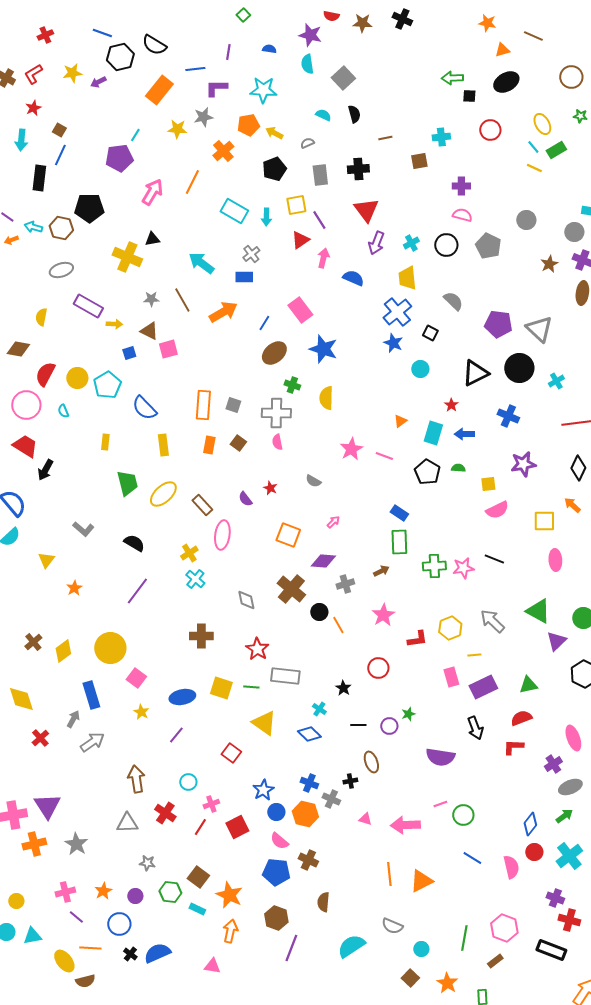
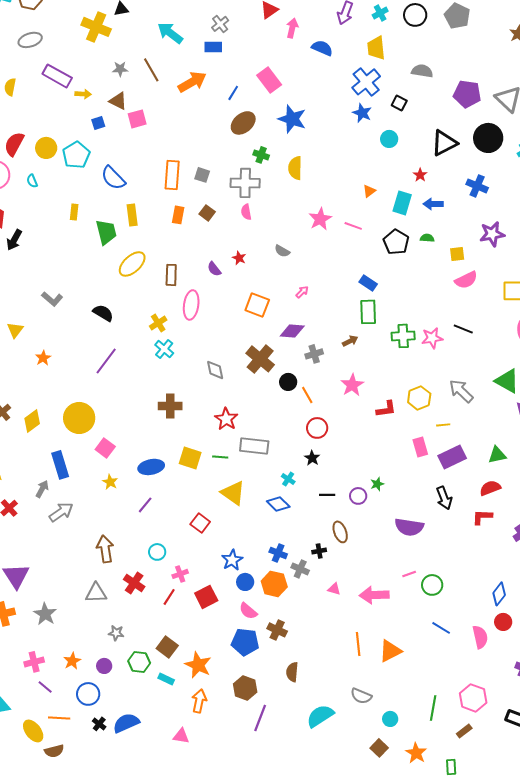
gray semicircle: (453, 301) -> (422, 71), turned -35
green trapezoid: (127, 483) -> (106, 232), moved
brown rectangle: (202, 505) -> (171, 275), turned 45
red circle: (378, 668) -> (317, 428), moved

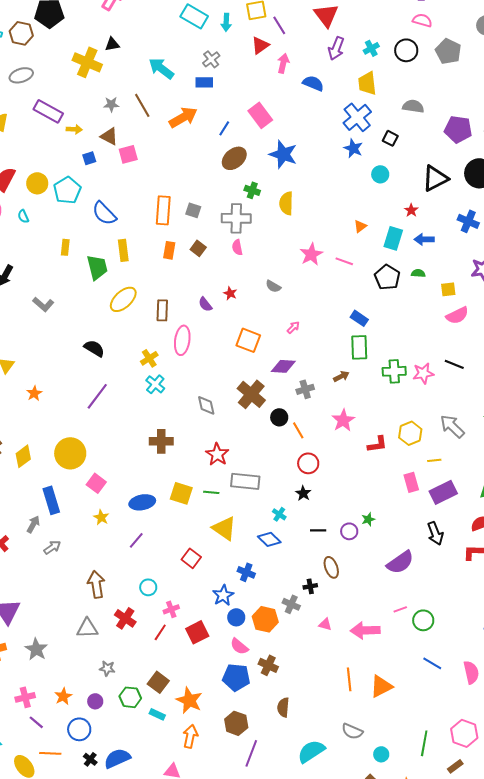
gray L-shape: (52, 299) -> (43, 304), moved
gray arrow: (61, 512) -> (52, 547), size x0.7
purple semicircle: (409, 527) -> (400, 562), turned -44
blue cross: (278, 553) -> (246, 572), moved

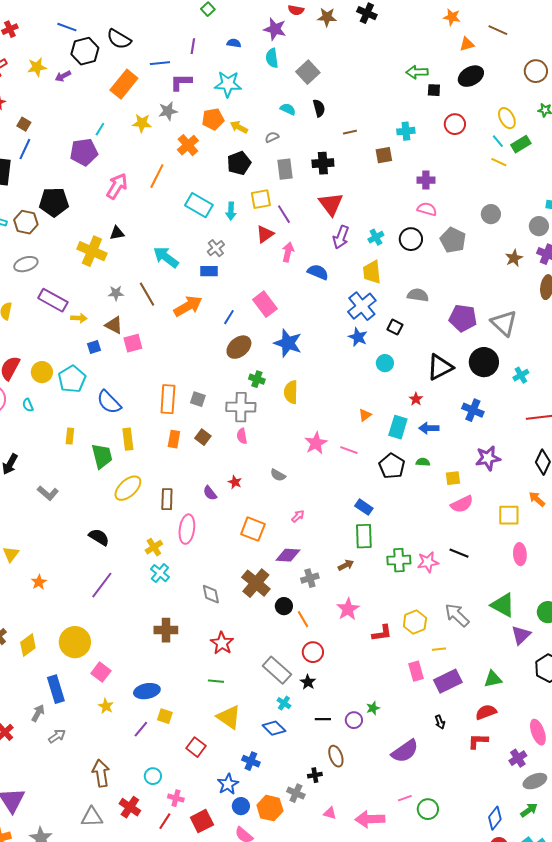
gray rectangle: (245, 481) -> (277, 670), moved, turned 36
yellow square: (181, 493) -> (165, 716), moved, size x0.7
black arrow: (435, 533) -> (440, 722), size x0.6
pink cross: (171, 609) -> (176, 798), turned 35

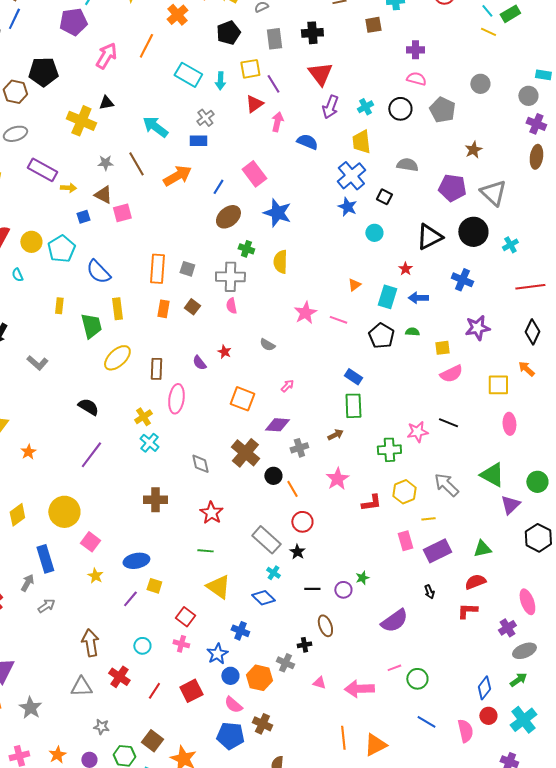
brown star: (514, 258) -> (473, 150), moved
green cross: (399, 560) -> (389, 450), moved
pink cross: (176, 798) -> (181, 644), moved

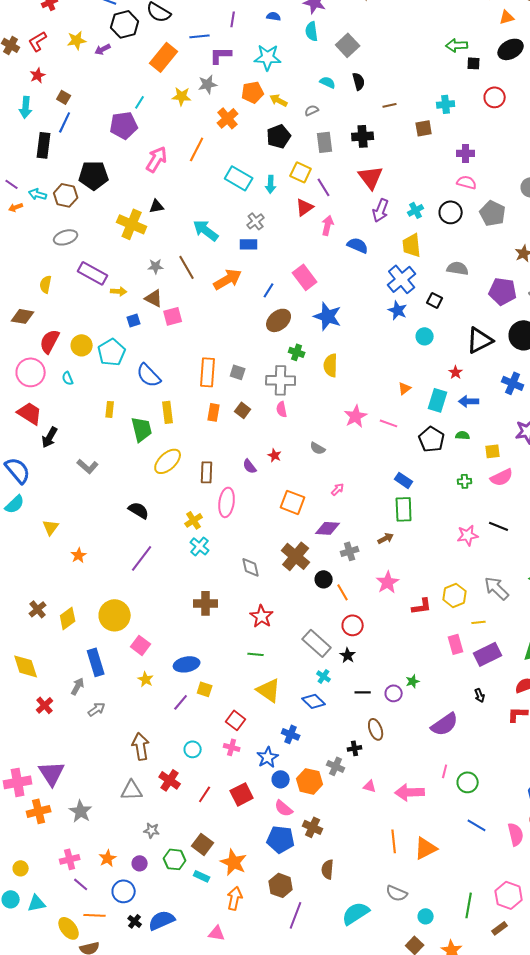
yellow square: (250, 69) -> (301, 172), turned 35
green cross: (389, 450) -> (465, 481), moved, size x0.6
pink line: (394, 668) -> (445, 771), turned -56

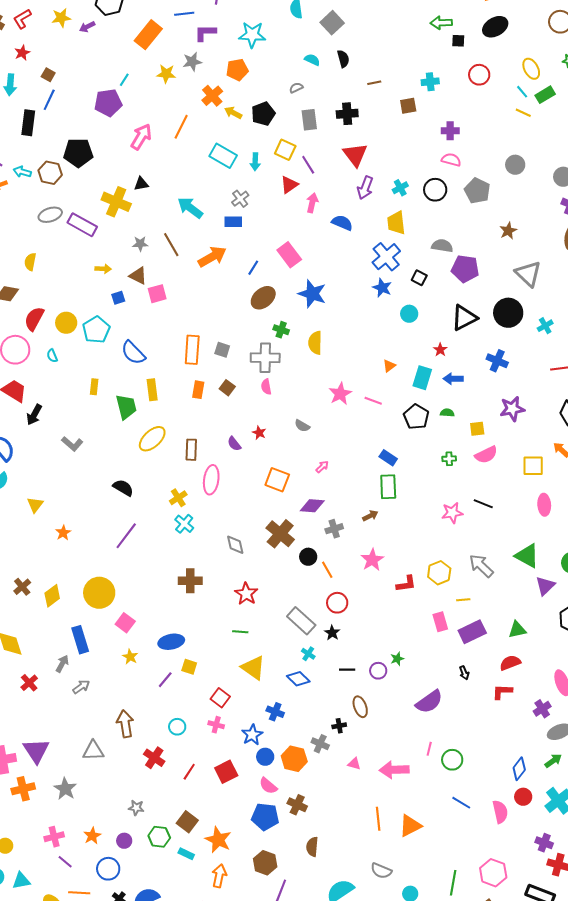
yellow arrow: (279, 100) -> (233, 113), moved
purple rectangle: (93, 273) -> (82, 225), moved
purple pentagon: (503, 291) -> (465, 269), moved
gray triangle: (132, 790) -> (93, 751), moved

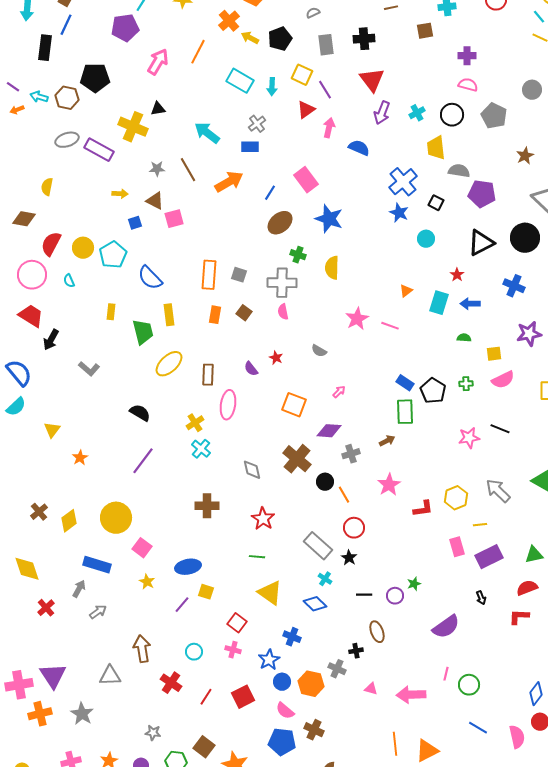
yellow trapezoid: (396, 223) -> (436, 148), moved
black pentagon: (416, 417) -> (433, 391), moved
blue rectangle: (80, 640) -> (97, 565), turned -56

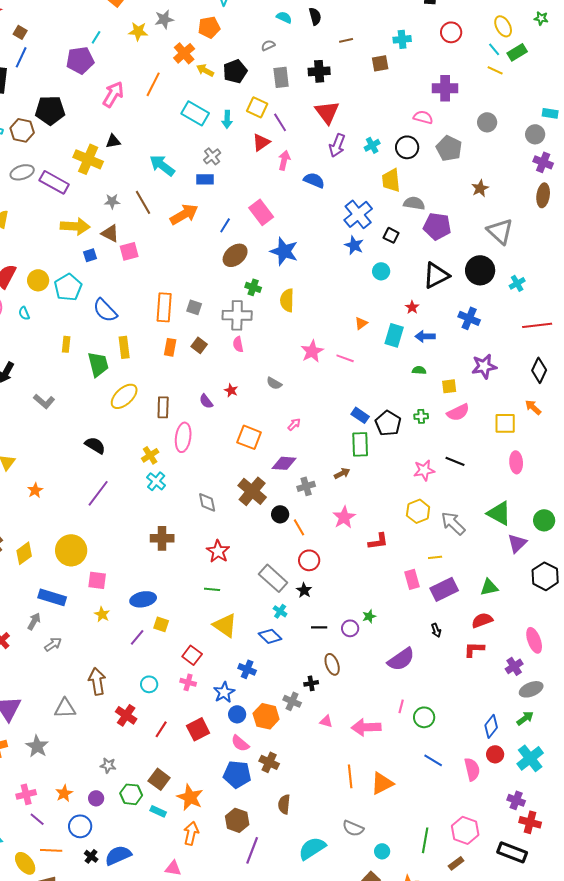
purple cross: (467, 56) -> (445, 88), moved, size x1.4
yellow arrow: (120, 194) -> (75, 226), size x1.8
yellow hexagon: (456, 498) -> (418, 511), moved
pink square: (142, 548) -> (97, 580), turned -30

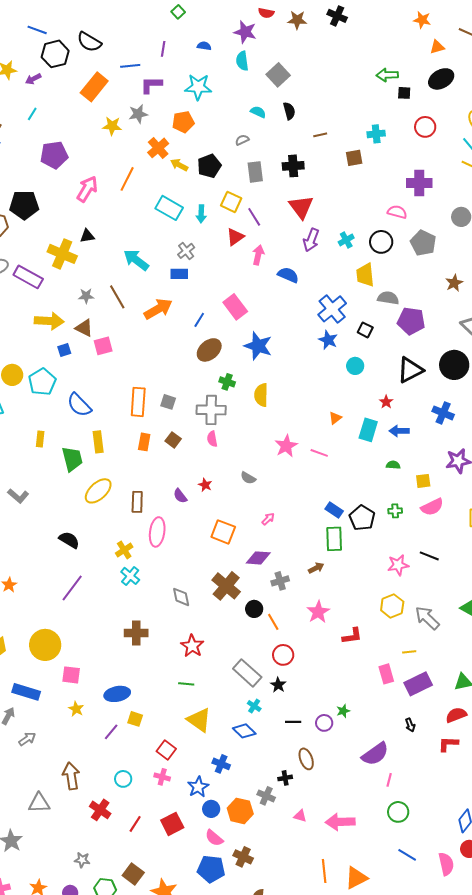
cyan line: (96, 37) -> (32, 114), moved
pink line: (401, 706) -> (389, 780), moved

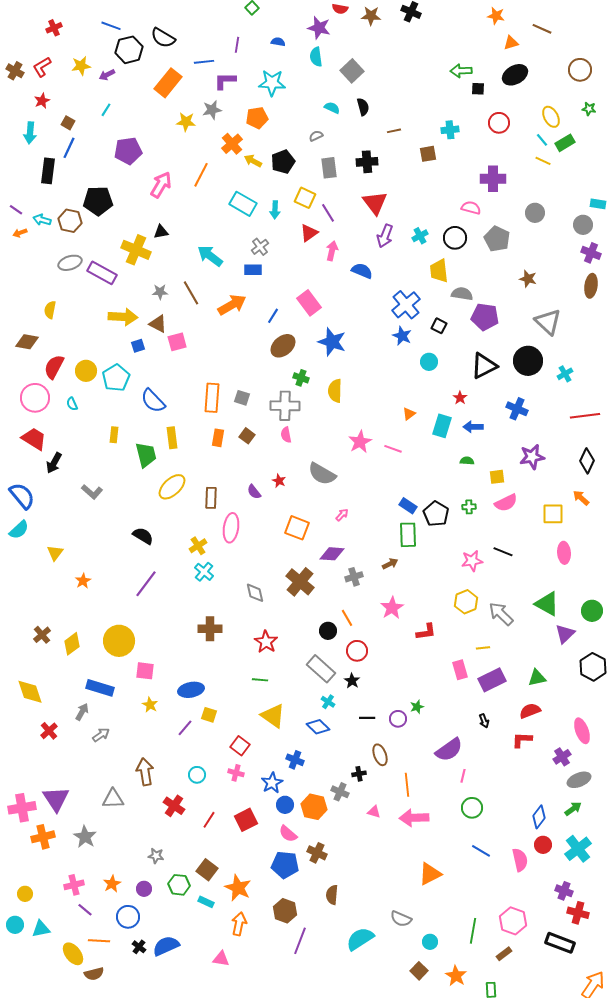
brown star: (454, 283) -> (528, 279), turned -30
gray semicircle: (248, 478) -> (322, 474), size x1.8
black circle: (254, 609) -> (328, 631), moved
orange line: (324, 871) -> (407, 785), moved

